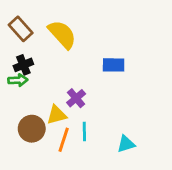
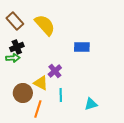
yellow triangle: (57, 115) -> (41, 83), turned 42
orange line: (64, 140) -> (38, 109), moved

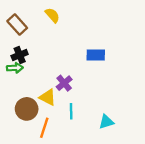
yellow semicircle: (45, 25) -> (52, 15), moved, size x0.6

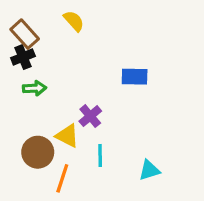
black cross: (20, 55) -> (23, 57), moved
green arrow: (15, 68) -> (34, 88), moved

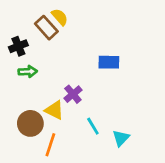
brown rectangle: (25, 34) -> (46, 28), moved
cyan line: (100, 155) -> (93, 126), moved, turned -30
cyan triangle: (149, 170) -> (121, 138), turned -30

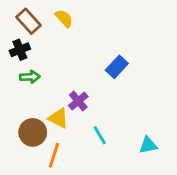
brown rectangle: (46, 28) -> (28, 21), moved
blue rectangle: (109, 62) -> (117, 67), turned -48
cyan triangle: (121, 138) -> (148, 145), moved, turned 36

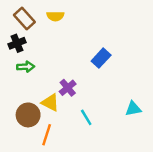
yellow semicircle: (64, 18) -> (55, 16), turned 133
cyan triangle: (148, 145) -> (133, 109), moved

